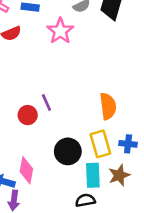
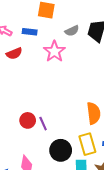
purple line: (46, 102) -> (43, 124), moved

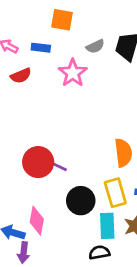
red circle: (28, 120) -> (38, 162), size x1.5
purple line: (43, 124) -> (58, 166), turned -40

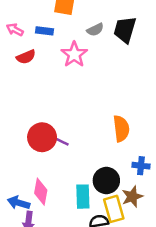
yellow rectangle: (115, 193) -> (114, 209), moved
black circle: (81, 201) -> (106, 181), moved
cyan rectangle: (107, 226) -> (83, 197), moved

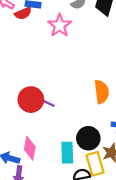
red semicircle: (26, 57) -> (23, 13), moved

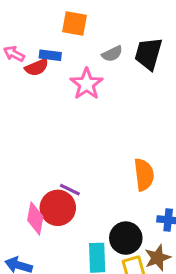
red circle: (31, 100) -> (58, 208), moved
pink diamond: (30, 148) -> (35, 218), moved

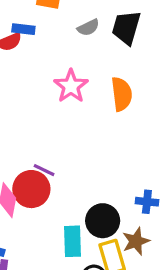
pink star: (87, 84) -> (71, 86), moved
orange semicircle: (144, 175) -> (122, 94), moved

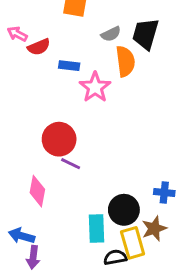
blue rectangle: (23, 29) -> (69, 66), moved
orange semicircle: (122, 94) -> (125, 61), moved
red circle: (31, 189) -> (59, 139), moved

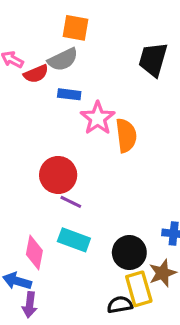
gray semicircle: (111, 34) -> (63, 60), moved, size x1.4
orange semicircle: (125, 61) -> (126, 135), moved
pink diamond: (37, 191) -> (34, 253), moved
cyan rectangle: (97, 229) -> (74, 240), moved, turned -68

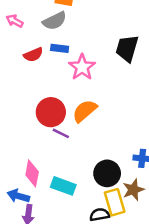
black trapezoid: (153, 60) -> (127, 48), moved
red semicircle: (36, 74) -> (33, 55), moved
orange semicircle: (126, 135) -> (85, 111), moved, turned -124
cyan rectangle: (74, 240) -> (63, 186), moved

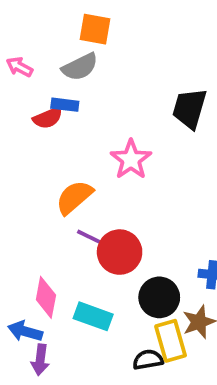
blue rectangle: (60, 48) -> (65, 105), moved
pink star: (82, 67) -> (131, 159), moved
orange semicircle: (85, 111) -> (74, 197), moved
red circle: (51, 112) -> (120, 252), moved

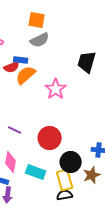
gray semicircle: (80, 67) -> (40, 40), moved
orange semicircle: (74, 197) -> (26, 75), moved
purple line: (89, 237) -> (15, 130), moved
yellow rectangle: (171, 341) -> (65, 180), moved

